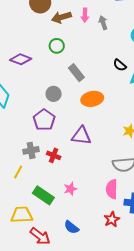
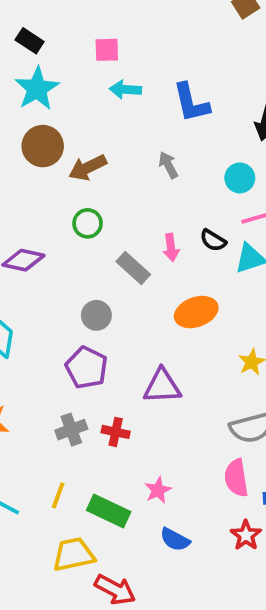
pink arrow: (85, 15) -> (171, 248), moved
orange ellipse: (92, 99) -> (196, 312), moved
yellow line: (18, 172) -> (58, 495), moved
blue semicircle: (71, 227) -> (175, 540), moved

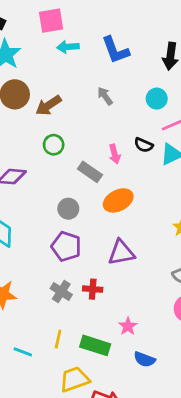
pink square: (107, 50) -> (51, 21), size x1.4
orange ellipse: (196, 312) -> (118, 200), moved
gray cross: (71, 430) -> (61, 292), turned -30

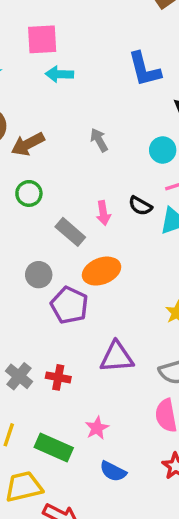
blue L-shape: (115, 50) -> (144, 69), moved
purple pentagon: (66, 246) -> (69, 305), moved
purple triangle: (121, 253) -> (117, 357), moved

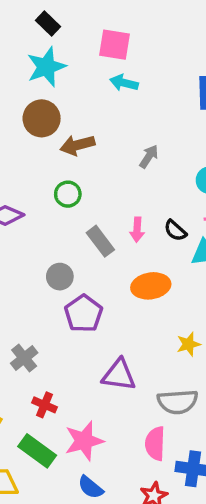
gray arrow: (99, 140) -> (149, 157), turned 50
orange ellipse: (102, 271) -> (151, 286), moved
gray cross: (19, 376) -> (24, 358), moved
red cross: (58, 377) -> (45, 405), moved
pink star: (97, 428) -> (84, 441), size x1.6

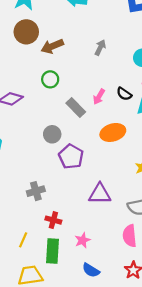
pink arrow: (137, 230) -> (99, 97), turned 35
gray cross: (24, 358) -> (36, 191), turned 30
pink star: (84, 441) -> (83, 240), size x0.6
green rectangle: (37, 451) -> (53, 251), turned 65

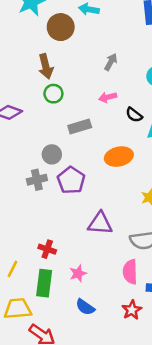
brown circle: (26, 32) -> (61, 27), moved
brown arrow: (52, 46) -> (46, 66), moved, turned -85
pink arrow: (99, 97) -> (108, 97), moved, turned 42
gray rectangle: (76, 107) -> (80, 126), turned -66
gray cross: (36, 191) -> (37, 180), moved

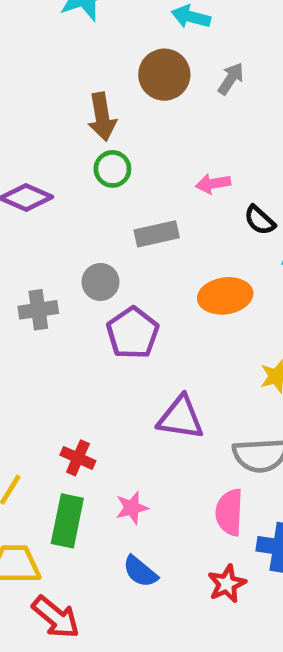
brown circle: (61, 27) -> (164, 75), moved
gray arrow: (111, 62) -> (231, 79), moved
gray cross: (37, 180) -> (38, 310), moved

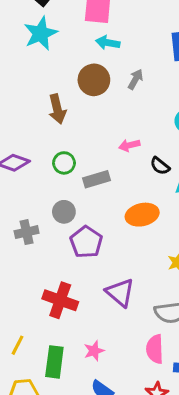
green circle: (112, 169) -> (64, 163), moved
purple triangle: (181, 418) -> (120, 293), turned 36
red cross: (78, 458) -> (60, 300), moved, size x1.6

